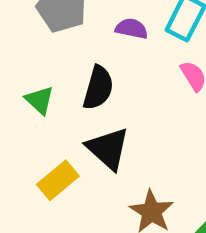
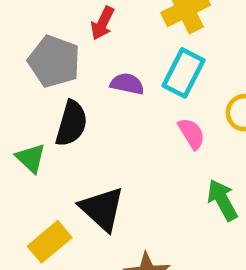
black semicircle: (98, 88) -> (71, 123), moved

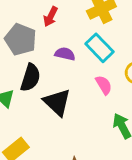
cyan rectangle: (184, 73) -> (100, 48), turned -72
black triangle: (102, 209) -> (57, 102), moved

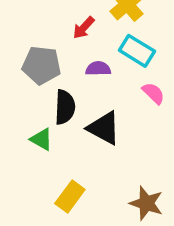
red arrow: (51, 17) -> (84, 28), moved, turned 30

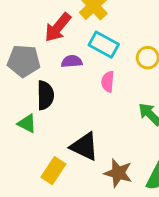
red arrow: (84, 28) -> (58, 27), size x1.5
pink semicircle: (153, 93) -> (108, 82), moved, turned -126
black triangle: (104, 128) -> (84, 146), moved

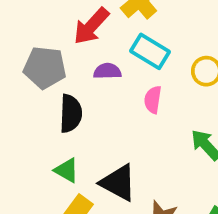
green triangle: (27, 123) -> (67, 170), moved

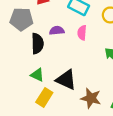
purple semicircle: (107, 71) -> (57, 31), moved

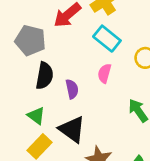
purple semicircle: (57, 31) -> (72, 89), moved, turned 72

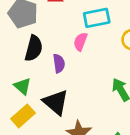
cyan rectangle: (107, 39) -> (97, 18), turned -55
pink semicircle: (104, 73) -> (80, 42), moved

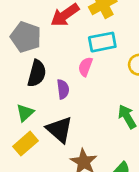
green triangle: (22, 86) -> (25, 113), turned 36

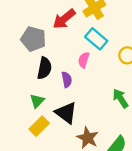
cyan rectangle: (102, 42) -> (96, 39), turned 55

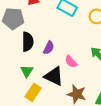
pink semicircle: (84, 60) -> (71, 62), moved, turned -48
purple semicircle: (67, 80) -> (49, 48), turned 48

